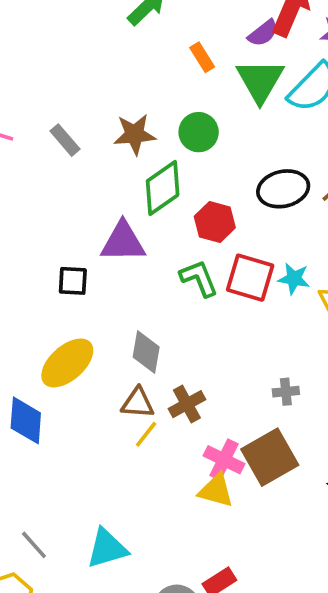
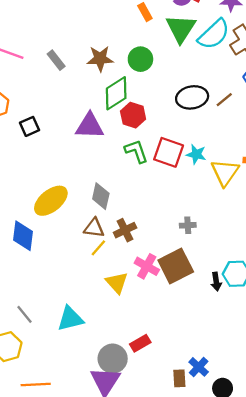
red hexagon: (215, 222) -> (133, 115), moved
black square: (73, 281) -> (30, 126), moved, turned -30
yellow triangle: (216, 491) -> (117, 283), moved, turned 30

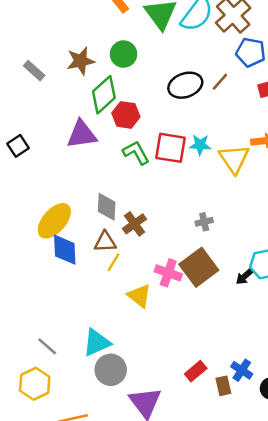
brown cross: (125, 230) -> (135, 224), moved
blue diamond: (23, 236) -> (65, 250), moved
black arrow: (216, 282) -> (245, 276), turned 66
red rectangle: (140, 343) -> (196, 371), moved
gray circle: (113, 359) -> (111, 370), moved

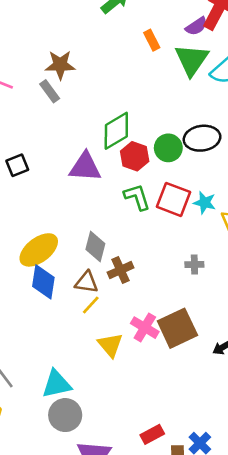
green circle: (124, 54) -> (168, 148), moved
brown star: (81, 61) -> (60, 65), moved
gray cross: (204, 222) -> (194, 264), moved

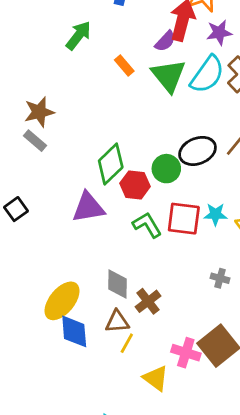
black square: (17, 165) -> (16, 209), moved
gray cross: (194, 264) -> (220, 278), turned 30

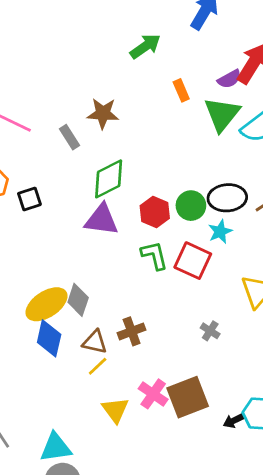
brown star: (39, 112) -> (103, 113), moved
green diamond: (111, 164) -> (109, 179), moved
cyan star: (215, 214) -> (220, 232), moved, turned 30
gray diamond: (117, 284) -> (78, 300), moved

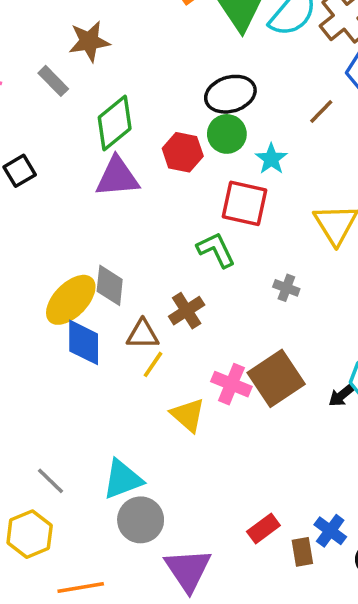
black ellipse: (227, 198) -> (230, 94), moved
green L-shape: (154, 255) -> (216, 250), moved

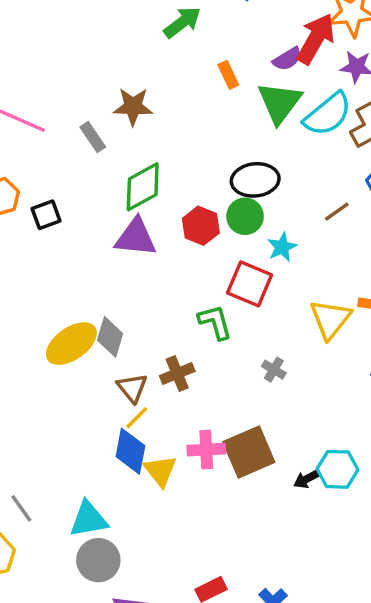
brown triangle: (143, 334) -> (132, 388), turned 40
blue diamond: (84, 342) -> (130, 451), moved
pink cross: (231, 384) -> (206, 450), turned -36

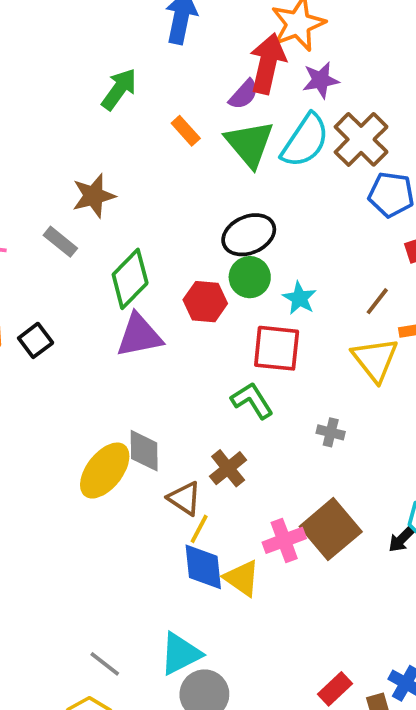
brown line: (337, 212) -> (377, 301), moved

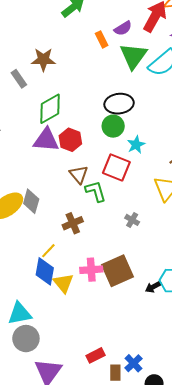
purple semicircle: (244, 94) -> (123, 28), moved
red hexagon: (205, 302) -> (70, 140), moved
brown triangle: (185, 498) -> (79, 174), moved

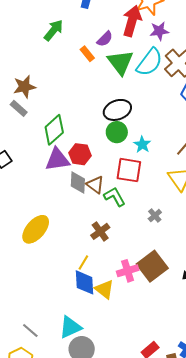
brown star: (43, 60) -> (24, 87), moved
gray diamond: (31, 201) -> (78, 183), moved
gray cross: (132, 220) -> (155, 216), turned 32

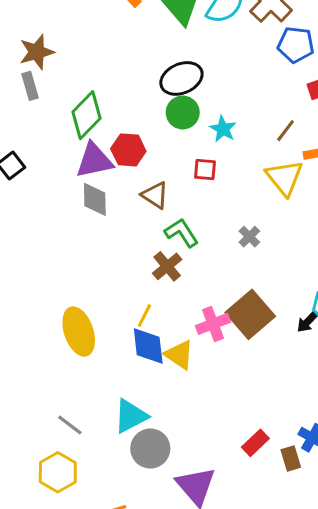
gray rectangle: (19, 108) -> (30, 86), turned 36
red square: (129, 170) -> (205, 169), size x0.6
gray diamond: (78, 183) -> (95, 199), moved
green L-shape: (115, 197) -> (182, 233), moved
yellow ellipse: (36, 229) -> (79, 332), moved, turned -56

